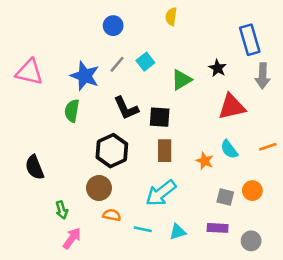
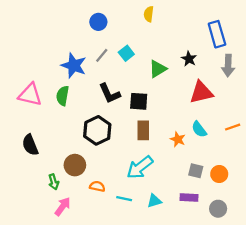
pink triangle: (29, 72) -> (30, 95), moved
brown circle: (99, 188) -> (75, 165), moved
orange circle: (252, 191) -> (219, 174), moved

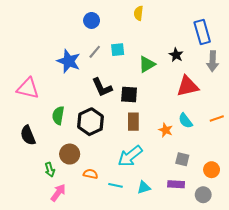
cyan square: (126, 53) -> (118, 50), turned 32
green semicircle: (63, 96) -> (58, 115), moved
orange circle: (219, 174) -> (212, 170), moved

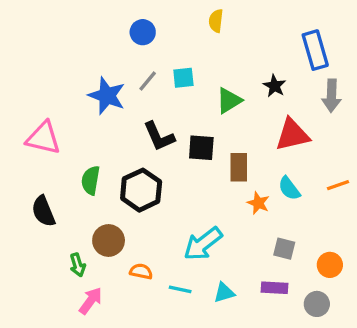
brown rectangle: (133, 122) -> (239, 167), moved

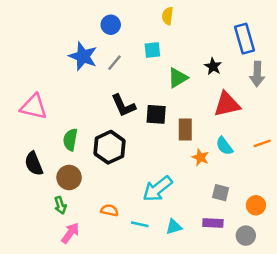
cyan square: (183, 78) -> (152, 50), moved
blue star: (107, 96) -> (83, 56), moved
brown circle: (109, 240) -> (69, 178), moved

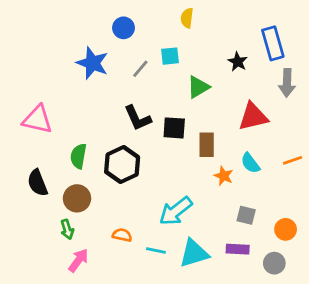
gray line: (115, 63) -> (140, 69), moved
black star: (213, 66) -> (238, 62), moved
cyan triangle: (174, 227) -> (194, 253), size x1.6

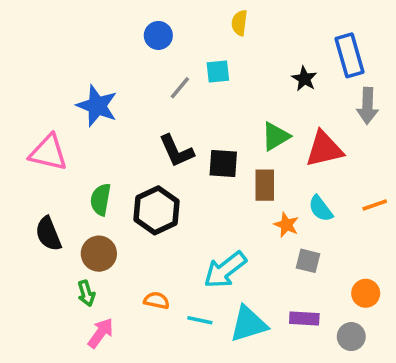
blue star: (92, 63) -> (97, 106), moved
green triangle: (198, 87) -> (276, 136), moved
gray square: (246, 215) -> (308, 261), moved

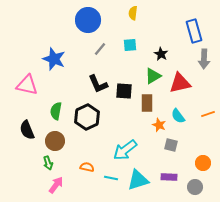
blue circle: (158, 35) -> (88, 20), size x1.6
cyan square: (218, 72) -> (130, 45), moved
black star: (304, 79) -> (161, 54), moved

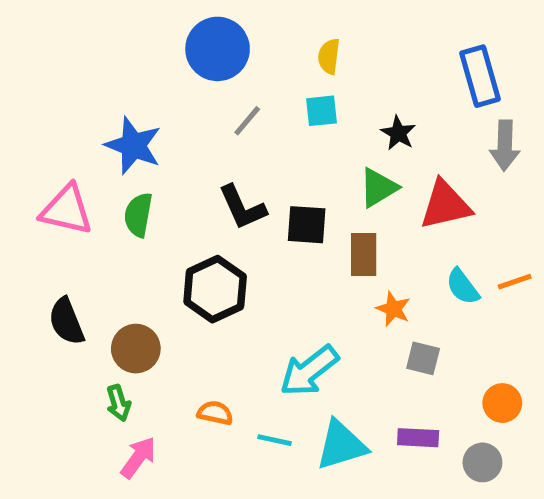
yellow semicircle: (133, 13) -> (329, 56), moved
green semicircle: (56, 111) -> (138, 215), moved
cyan semicircle: (178, 116) -> (463, 287), moved

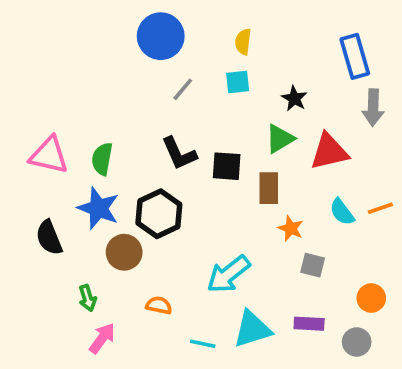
blue star: (133, 146) -> (98, 208), moved
brown circle: (136, 349) -> (124, 252), moved
cyan line: (274, 440) -> (203, 344), moved

